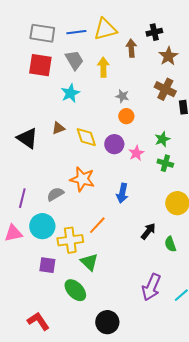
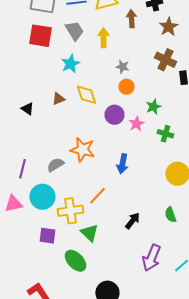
yellow diamond: (86, 137) -> (86, 95), moved
black triangle: (27, 138) -> (27, 109), size x0.6
green star: (162, 139) -> (153, 107), moved
black arrow: (148, 231) -> (132, 221), moved

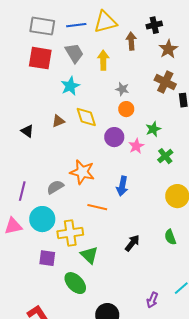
green cross: (165, 134) -> (165, 156), turned 35
orange line: (97, 196) -> (97, 207), moved, turned 60
purple arrow: (151, 258) -> (152, 300), moved, size x0.6

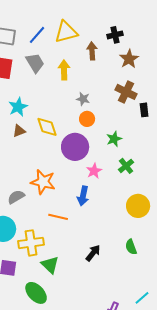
blue line: (76, 25) -> (37, 35), turned -42
cyan star: (70, 86) -> (18, 107), moved
purple circle: (114, 137) -> (75, 147), size x1.4
pink star: (136, 146) -> (94, 171), moved

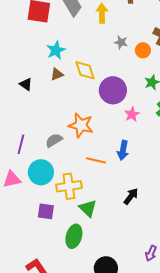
orange circle: (87, 119) -> (143, 50), moved
blue arrow: (83, 196) -> (123, 150), moved
green ellipse: (36, 293) -> (74, 236), turned 60

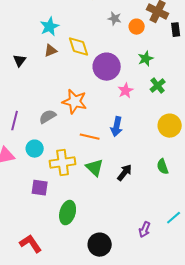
black triangle: (26, 84) -> (20, 61), turned 32
cyan circle: (41, 172) -> (35, 149), size x0.7
green triangle: (88, 208) -> (95, 168), moved

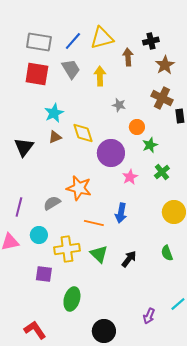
orange circle: (137, 27) -> (137, 127), moved
black triangle: (20, 61) -> (24, 147), size x1.5

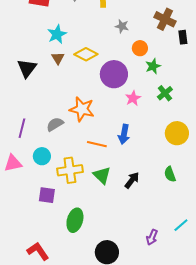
yellow diamond: (83, 133) -> (86, 54), turned -45
brown triangle: (55, 137) -> (58, 58), turned -40

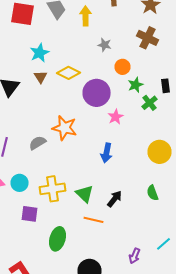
black rectangle: (183, 37) -> (166, 86), moved
green cross: (165, 93) -> (150, 103), moved
orange line: (97, 144) -> (94, 220), moved
cyan circle: (42, 156) -> (20, 183), moved

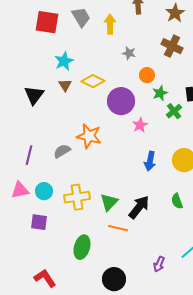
blue arrow: (106, 153) -> (150, 161), moved
green triangle: (84, 194) -> (109, 202), turned 30
black arrow: (114, 199) -> (139, 207), size x1.4
purple square: (30, 214) -> (39, 222), moved

